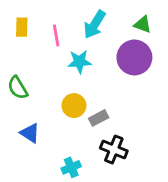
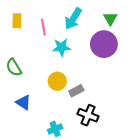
green triangle: (143, 24) -> (110, 19), turned 40

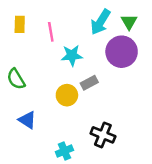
cyan arrow: (73, 19) -> (100, 22), moved
gray rectangle: (76, 91) -> (89, 83), moved

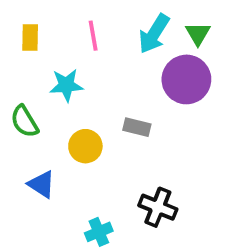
pink line: (51, 32) -> (93, 36), moved
cyan star: (72, 55) -> (66, 85), moved
gray rectangle: (89, 83) -> (137, 127), turned 42
yellow circle: (67, 95) -> (85, 146), moved

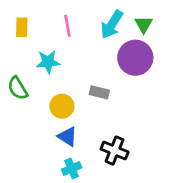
blue triangle: (42, 184) -> (67, 137), moved

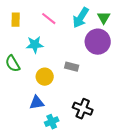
pink line: (67, 26) -> (49, 19), turned -42
blue triangle: (67, 137) -> (37, 103), moved, turned -42

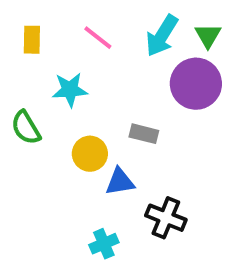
blue triangle: (37, 103) -> (120, 182), moved

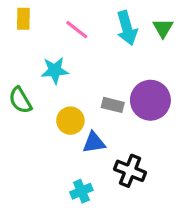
cyan arrow: (162, 36) -> (127, 28), turned -48
yellow rectangle: (32, 40) -> (23, 19), moved
purple circle: (196, 84) -> (150, 100), moved

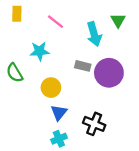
cyan arrow: (127, 28) -> (94, 34), moved
gray rectangle: (113, 105) -> (83, 66), moved
blue triangle: (94, 143) -> (59, 113), moved, turned -42

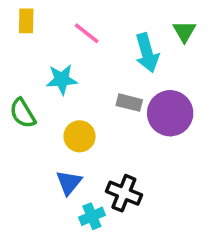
blue triangle: (59, 113) -> (69, 183), moved
black cross: (94, 124) -> (124, 193), moved

